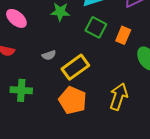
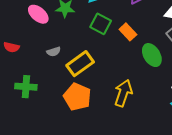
pink ellipse: (16, 18) -> (38, 14), moved
orange rectangle: (123, 35) -> (128, 32), turned -66

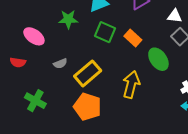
pink ellipse: (38, 14) -> (34, 36), moved
green cross: (26, 87) -> (35, 101), turned 30
yellow arrow: (123, 93) -> (131, 84), moved

